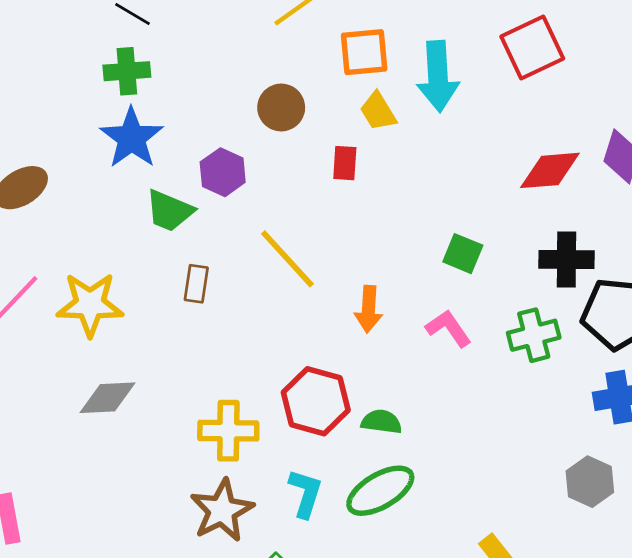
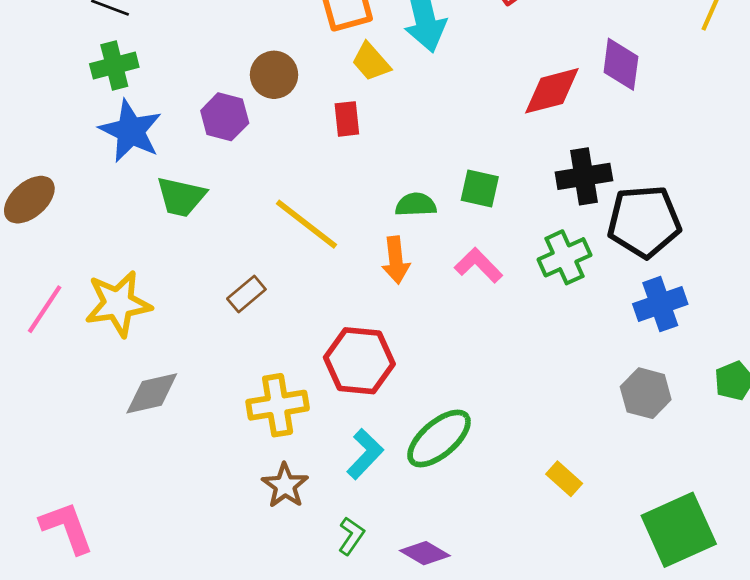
purple hexagon: (223, 172) -> (225, 117), moved
brown rectangle: (196, 284) -> (246, 294), moved, turned 51
green semicircle: (381, 422) -> (416, 205), moved
cyan L-shape: (305, 493) -> (365, 454), turned 36
brown star: (222, 510) -> (285, 486), size x0.7

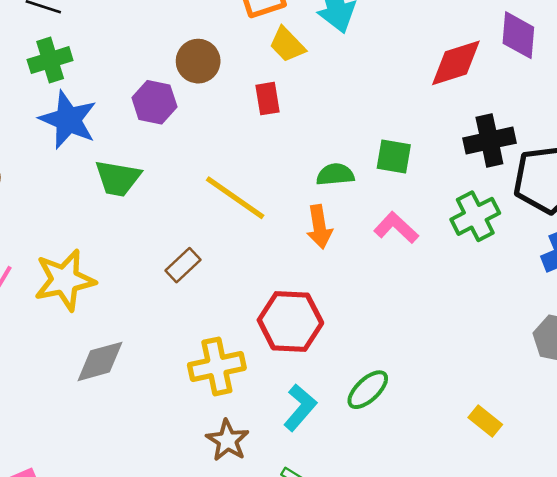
green ellipse: (439, 438) -> (368, 390), size x0.7

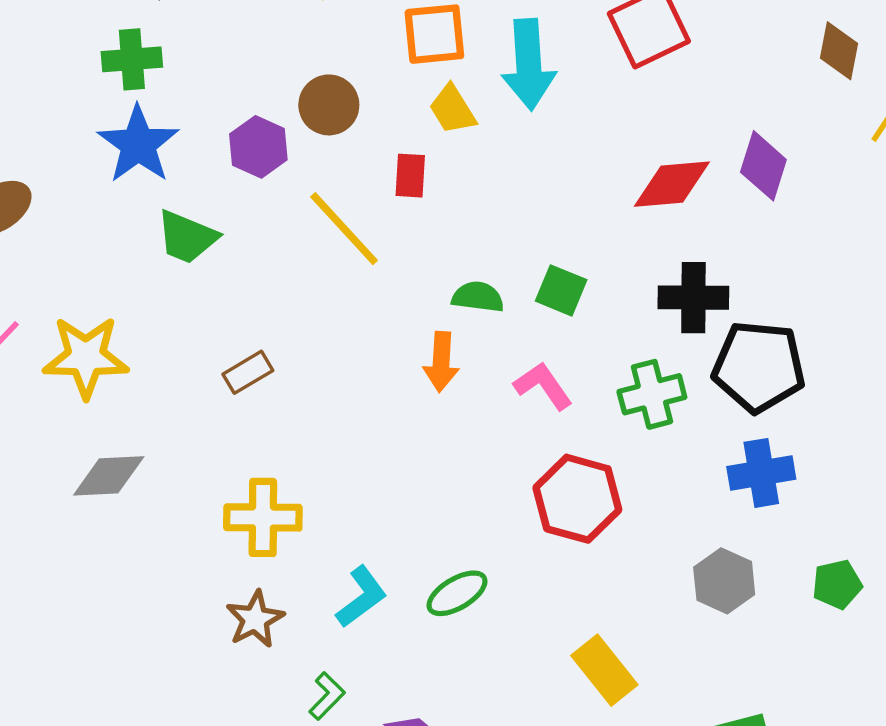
yellow line: (235, 198) -> (344, 229), moved
red hexagon: (290, 322) -> (577, 499), moved
yellow rectangle: (485, 421) -> (604, 670), size x1.5

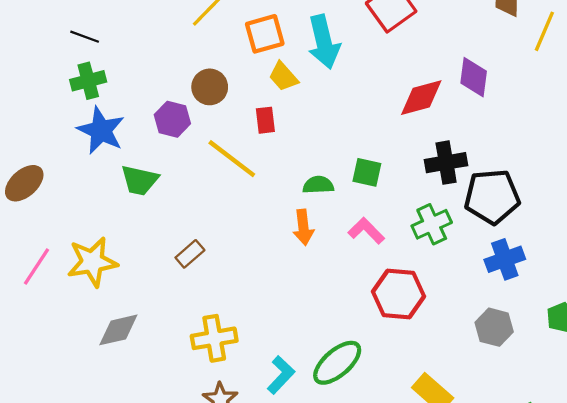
green ellipse: (457, 593) -> (337, 363), size x1.4

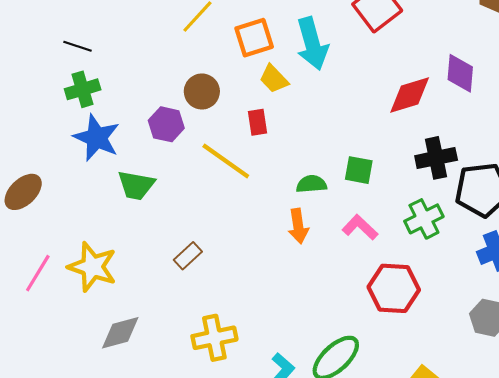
yellow star: (92, 262) -> (92, 267), turned 30

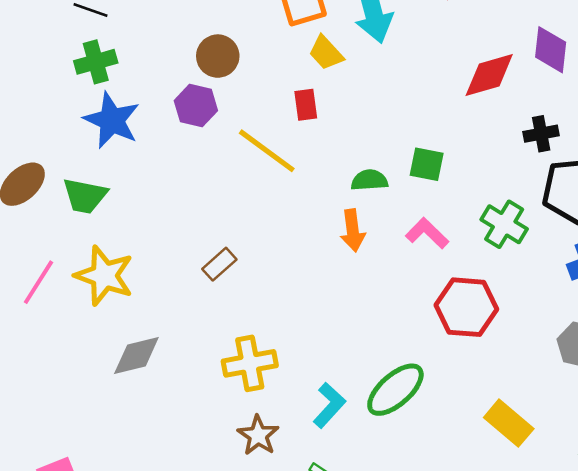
brown circle: (202, 91) -> (218, 56), moved
black cross: (436, 158) -> (541, 134), moved, size x0.7
green trapezoid: (136, 185) -> (85, 196), moved
green cross: (424, 219) -> (504, 224), turned -33

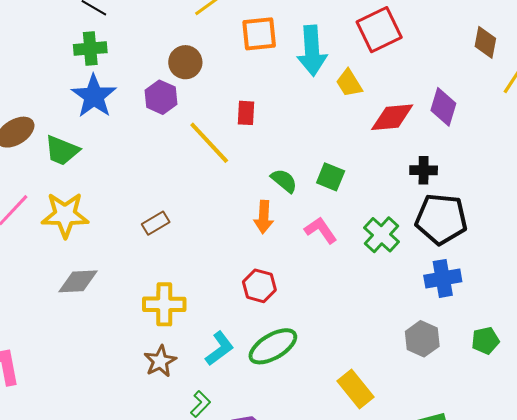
yellow trapezoid: (326, 53) -> (349, 83), moved
green semicircle: (369, 180) -> (284, 181), turned 32
yellow star: (104, 276) -> (65, 215), turned -30
red hexagon: (466, 307) -> (259, 286), moved, size x0.7

